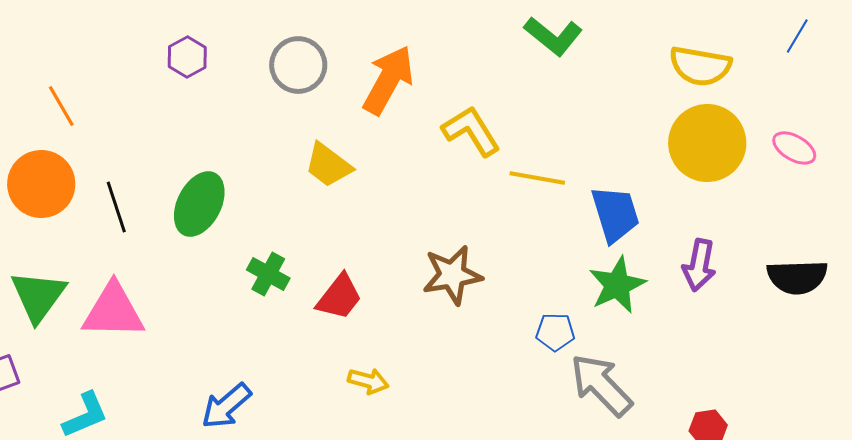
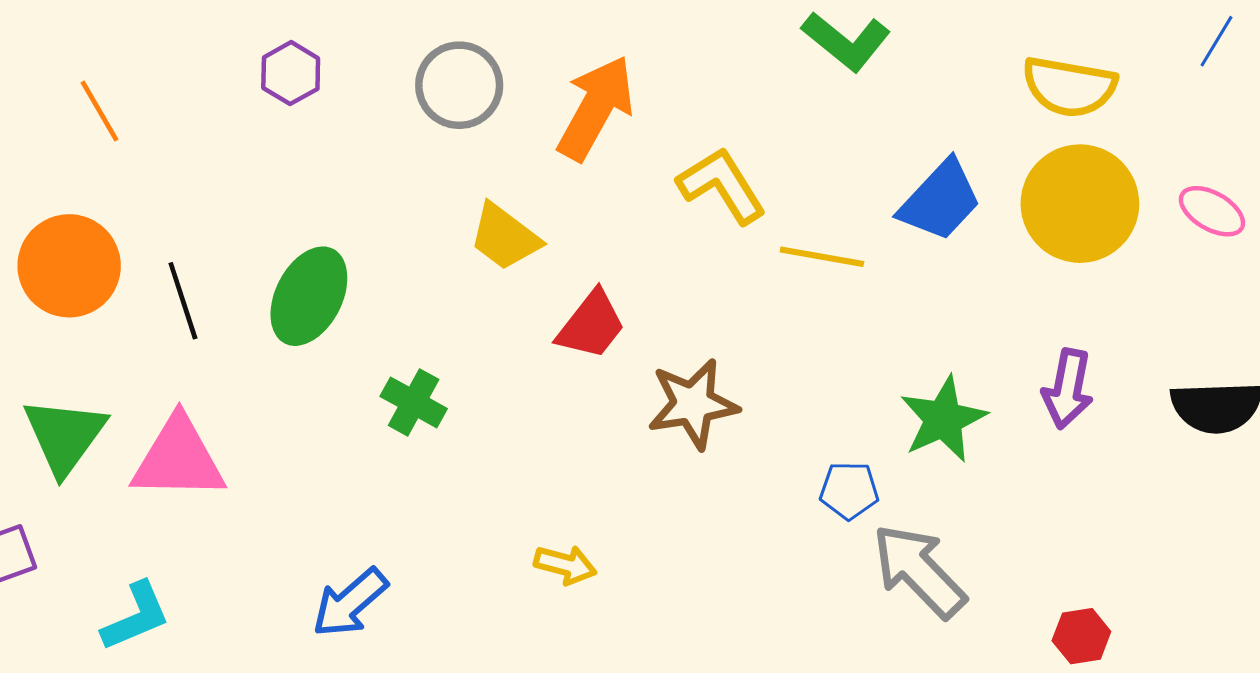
orange line: (61, 106) -> (99, 111), moved
blue trapezoid: (615, 214) -> (940, 201), moved, turned 60
red trapezoid: (339, 297) -> (591, 325), moved

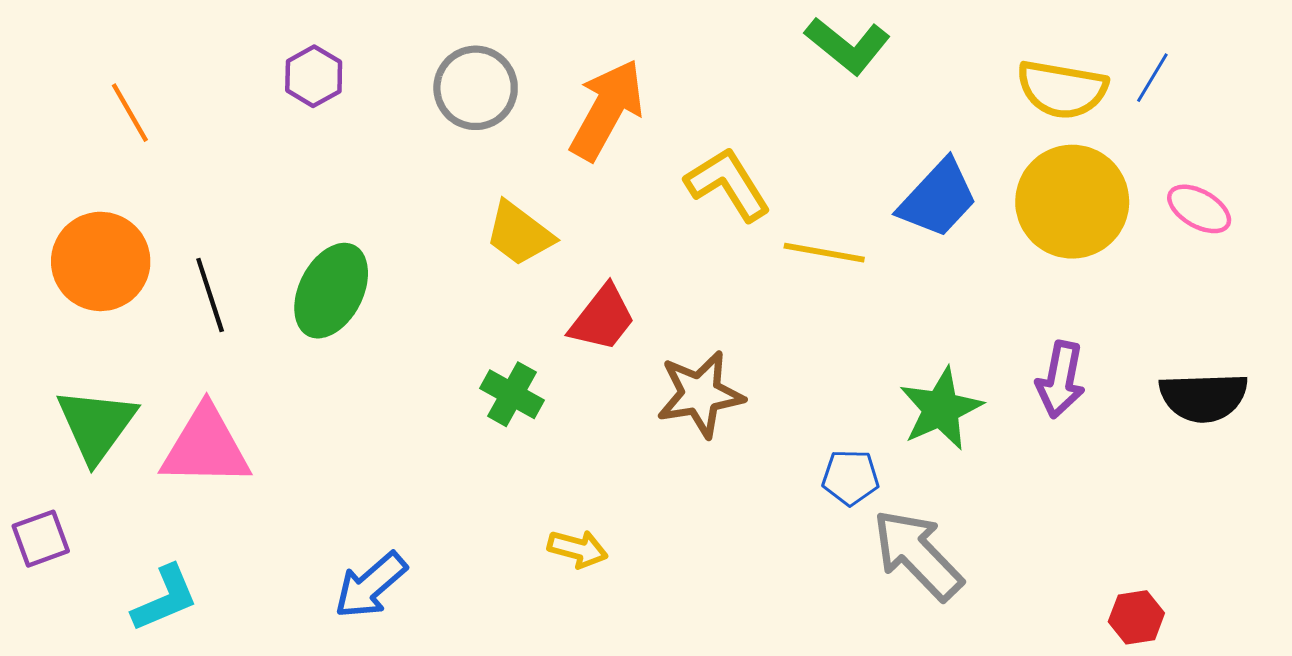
blue line: (1216, 41) -> (1152, 78), moved
green cross: (414, 402) -> (512, 394), moved
red hexagon: (1081, 636) -> (1136, 617), moved

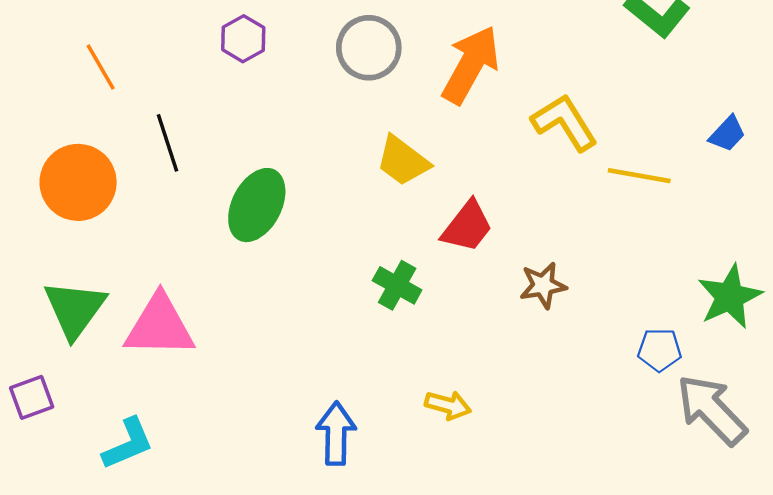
blue trapezoid: (938, 199) -> (727, 134), size x0.6
black line: (210, 295) -> (167, 143), moved
brown star: (700, 394) -> (543, 285), size x0.7
blue arrow: (371, 585) -> (336, 434), moved, turned 132

